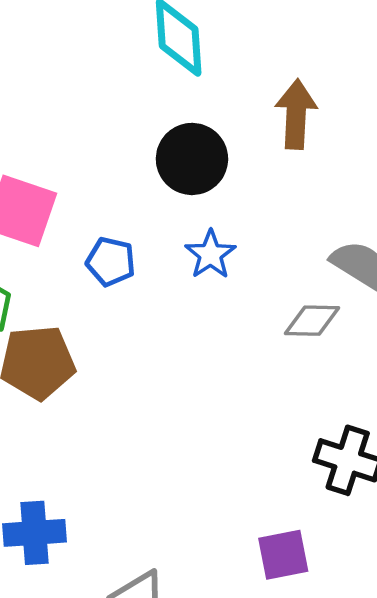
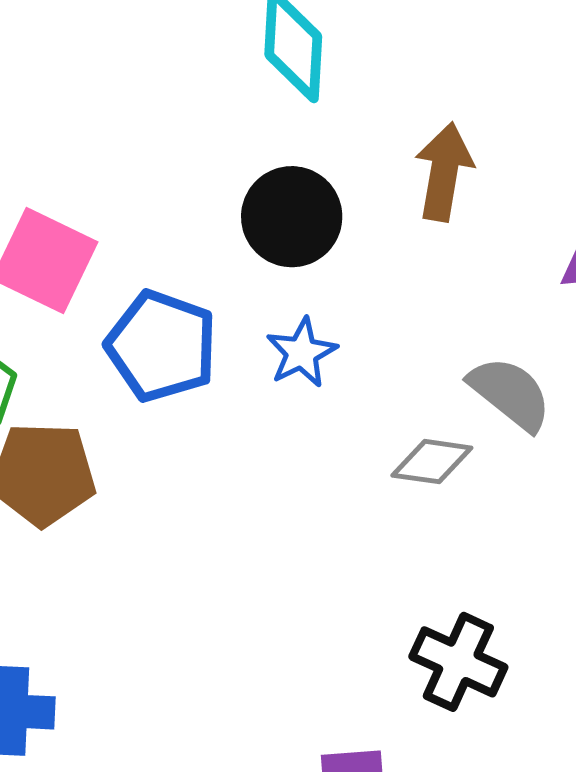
blue pentagon: (111, 262) -> (162, 346), size x1.6

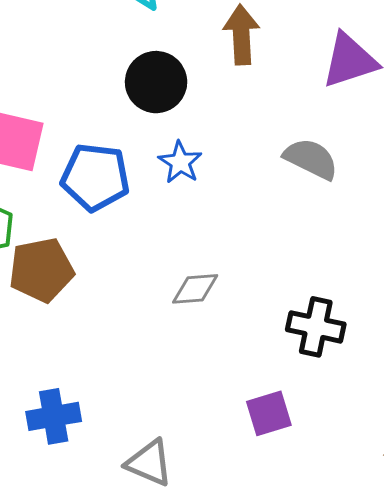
gray diamond: (432, 462) -> (195, 289), moved

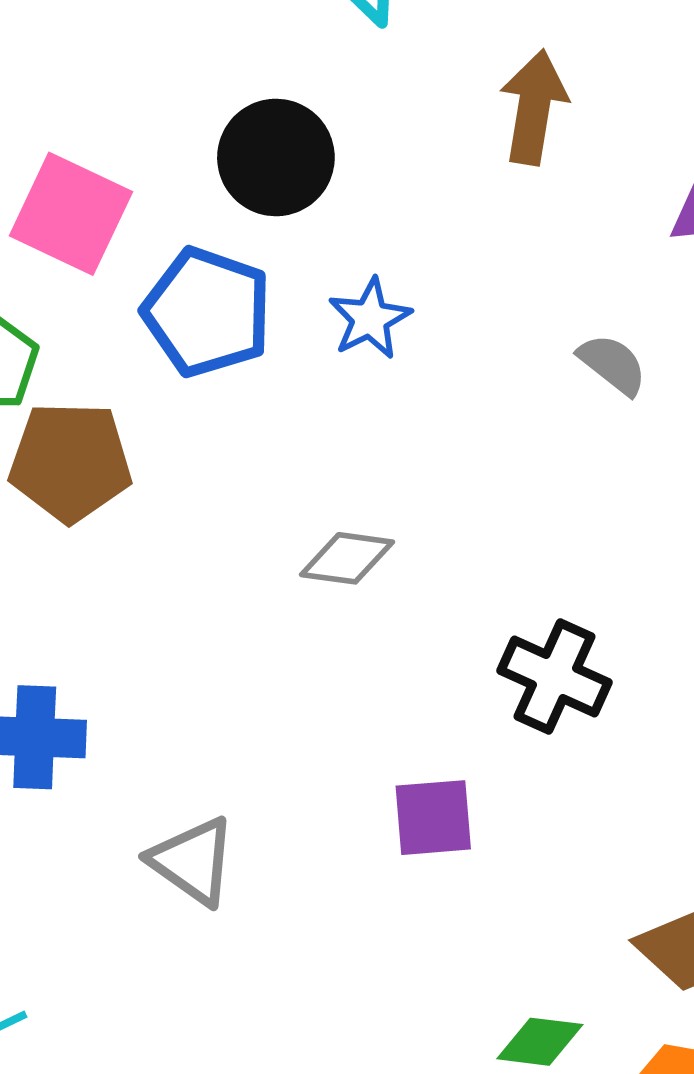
black circle: (156, 82) -> (276, 157), moved
gray semicircle: (311, 159) -> (613, 364), size x0.7

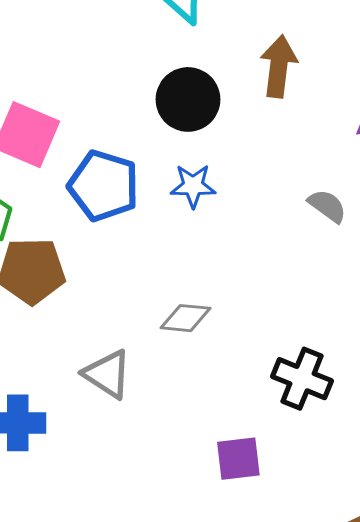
black circle: (276, 157) -> (188, 99), moved
blue star: (370, 319) -> (193, 186), turned 30
gray triangle: (193, 861) -> (107, 374), moved

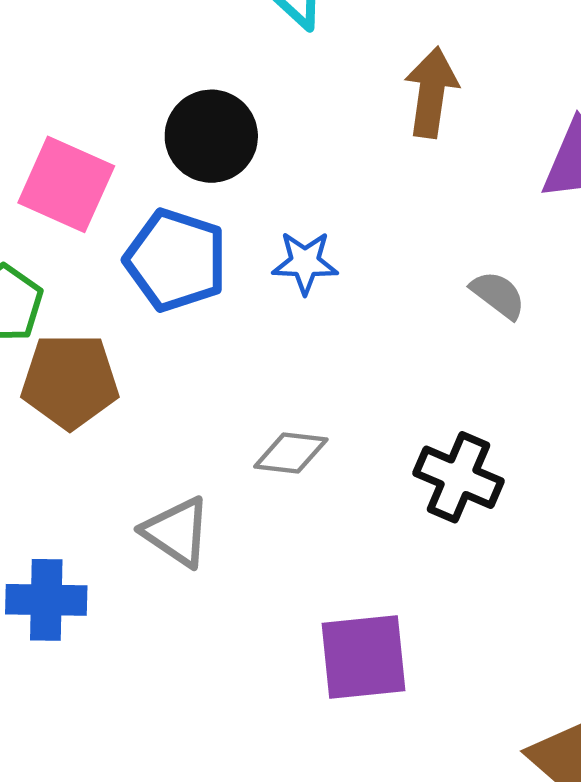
black circle: (188, 99) -> (211, 136), moved
black cross: (302, 379) -> (458, 477), moved
purple square: (238, 459) -> (363, 657), size x1.4

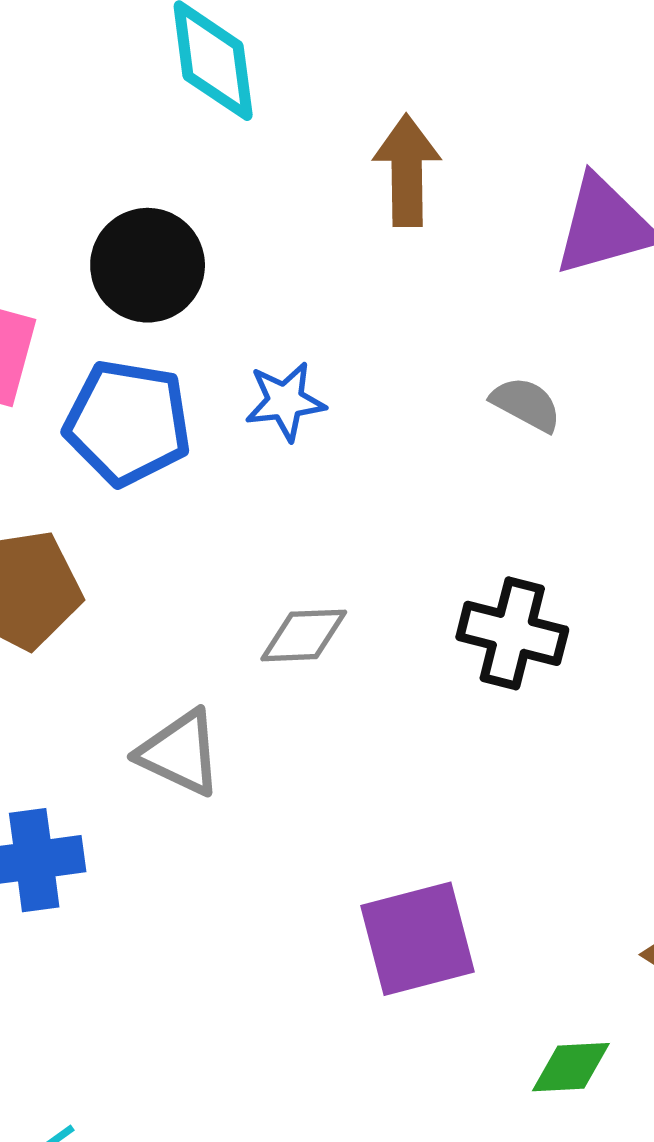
purple square: (363, 657) -> (418, 939), moved

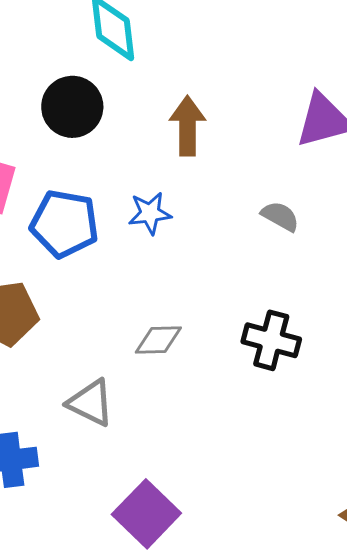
brown arrow: (407, 171) -> (187, 126), moved
black circle: (148, 265) -> (72, 107), moved
purple square: (418, 939) -> (146, 514), moved, turned -32

